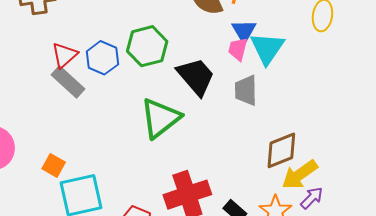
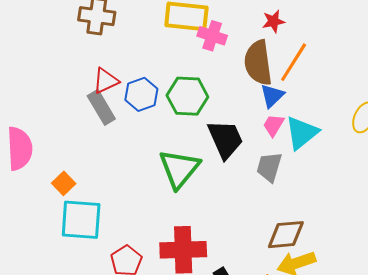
blue triangle: (244, 31) -> (272, 96), moved
green triangle: (160, 118) -> (179, 169), turned -30

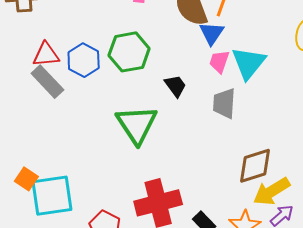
red triangle: (106, 81) -> (46, 55), turned 32
black trapezoid: (225, 139) -> (175, 86), size x0.6
orange square: (64, 183) -> (26, 179), moved

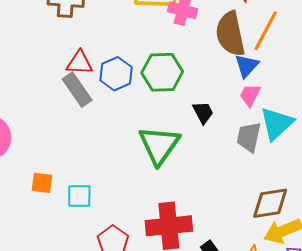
cyan triangle: (249, 63) -> (277, 123), moved
orange square: (26, 179) -> (42, 183), turned -35
cyan square: (52, 196) -> (79, 196), moved, size x0.6

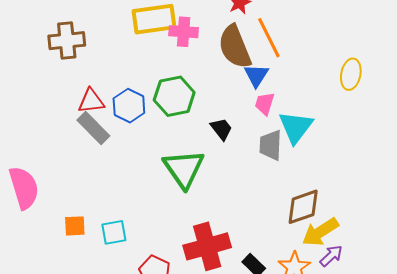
orange line: (266, 31) -> (269, 38), turned -45

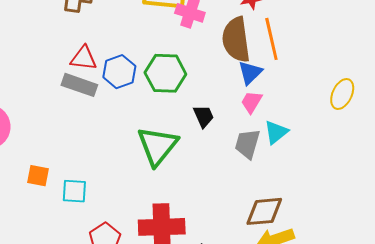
cyan triangle: (296, 127) -> (276, 132), size x0.7
gray rectangle: (93, 128) -> (79, 85), turned -40

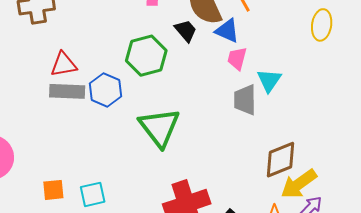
blue hexagon: (119, 72) -> (105, 90), moved
blue triangle: (250, 73) -> (227, 31), turned -36
black trapezoid: (203, 116) -> (186, 31), moved

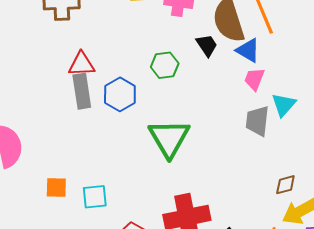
green hexagon: (146, 56) -> (165, 65), size x0.7
gray rectangle: (67, 91) -> (82, 91), turned 72
brown diamond: (280, 160) -> (285, 185), size x0.6

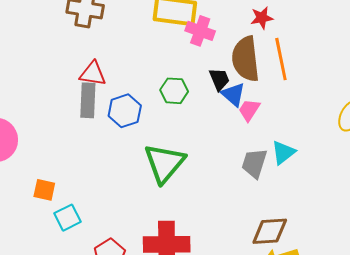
blue triangle: (248, 50) -> (233, 94), moved
pink trapezoid: (254, 79) -> (249, 110), moved
brown diamond: (285, 185) -> (270, 231), size x1.6
cyan square: (95, 197) -> (67, 218), moved, turned -32

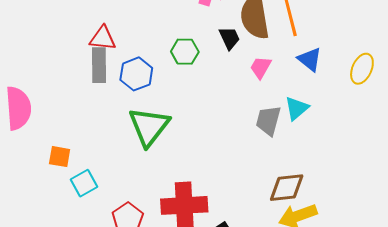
blue triangle: (233, 94) -> (310, 59), moved
green triangle: (164, 163) -> (149, 126), moved

